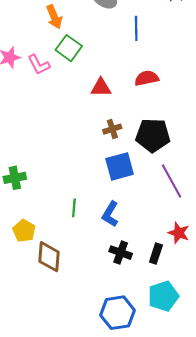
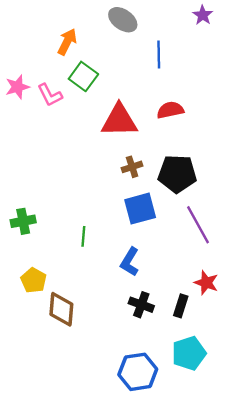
orange arrow: (54, 17) -> (67, 42), turned -130
red triangle: (101, 88) -> (119, 121), size x1.6
green line: (74, 208) -> (83, 236), moved

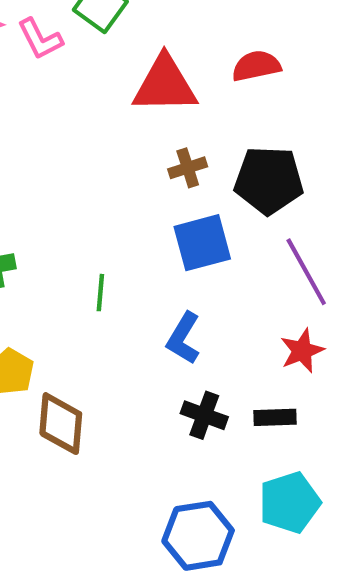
red star: (206, 283) -> (302, 351), moved, turned 30
black rectangle: (181, 306) -> (275, 417), turned 70

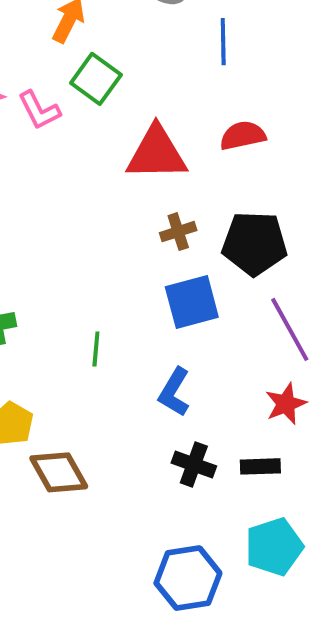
brown diamond: (61, 424) -> (59, 472), turned -34

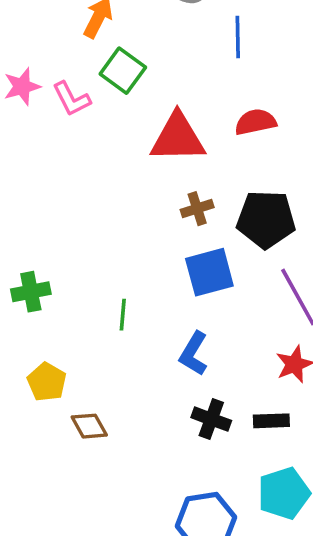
brown diamond: (59, 472) -> (89, 426), size x0.7

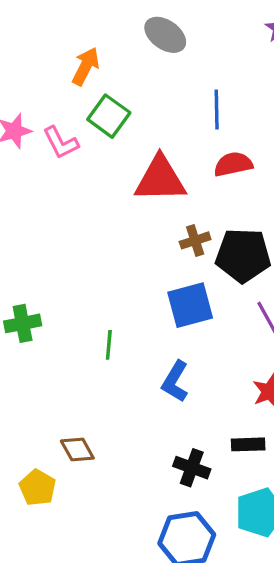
blue line: (238, 37) -> (217, 109), moved
brown cross: (197, 209) -> (195, 240), moved
yellow pentagon: (47, 382) -> (38, 488), moved
black cross: (211, 419) -> (192, 468), moved

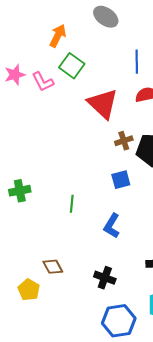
red triangle: (160, 179) -> (103, 104), turned 44
blue square: (190, 305) -> (121, 180), size x0.7
black cross: (192, 468) -> (105, 278), moved

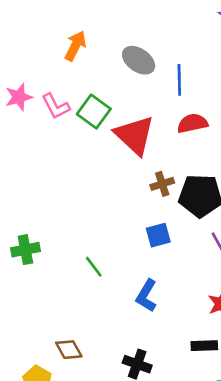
gray ellipse: (106, 17) -> (139, 60), moved
green square: (72, 66) -> (94, 112), moved
green line: (72, 204) -> (94, 267), turned -42

